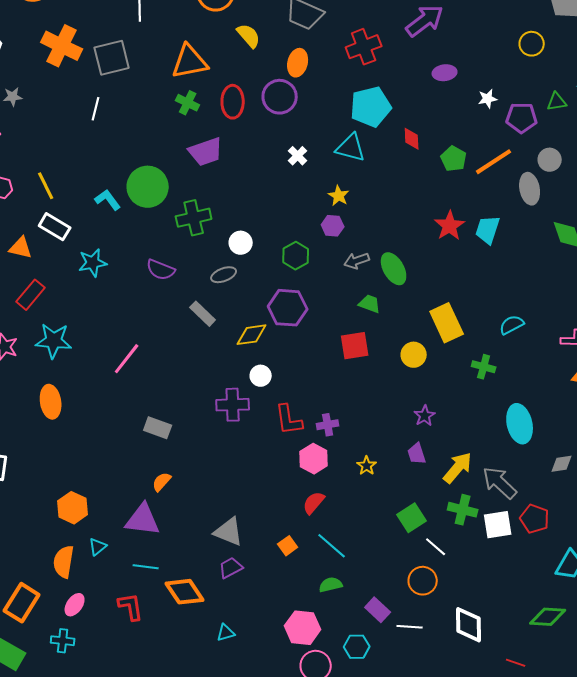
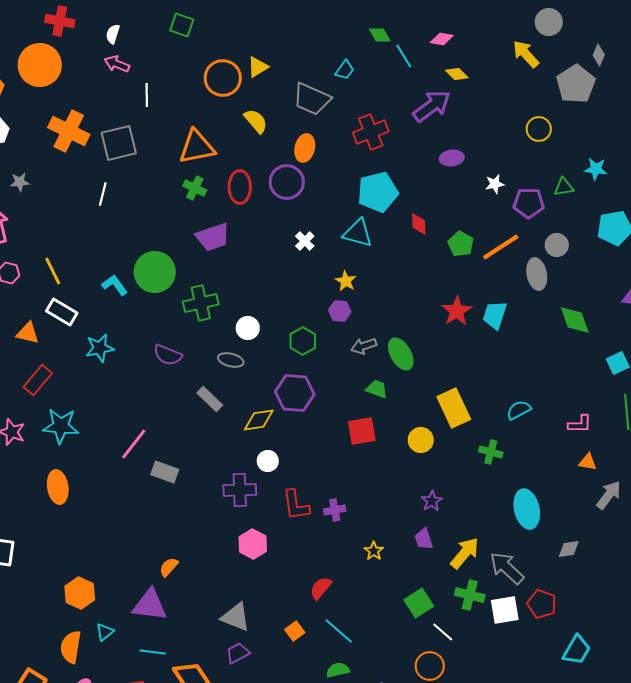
gray ellipse: (224, 275) -> (231, 360), turned 35
gray rectangle: (158, 428) -> (165, 472), moved
pink hexagon: (314, 459) -> (253, 544), moved

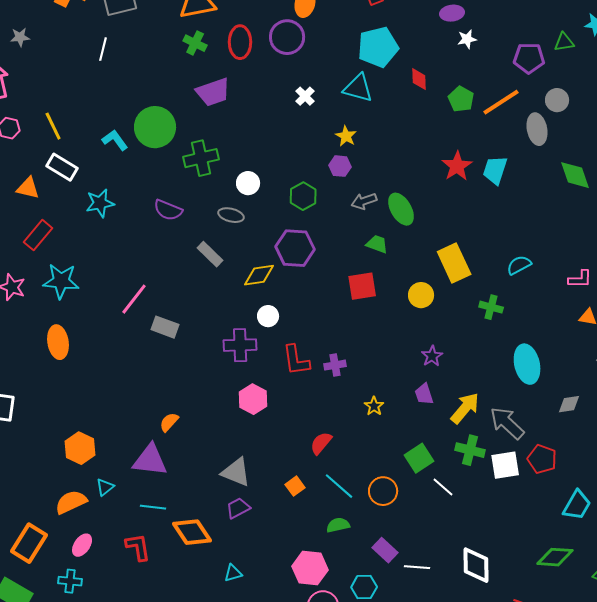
white star: (495, 184) -> (467, 39), moved
orange semicircle: (71, 647) -> (71, 502), turned 56
orange circle: (430, 666) -> (383, 491), moved

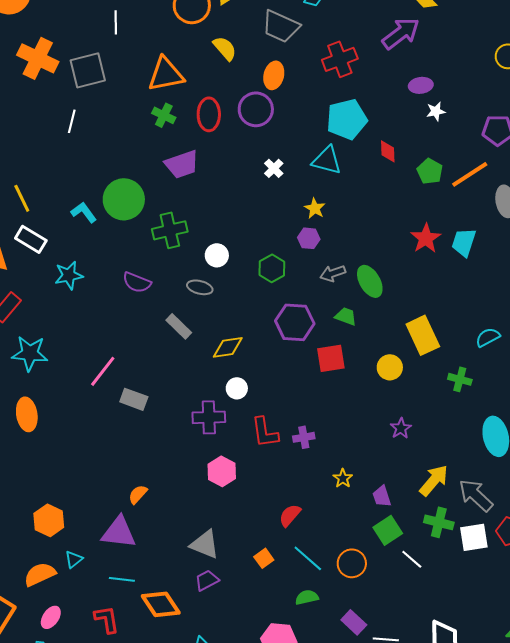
purple hexagon: (295, 248) -> (295, 322), moved
purple trapezoid: (424, 394) -> (382, 496), moved

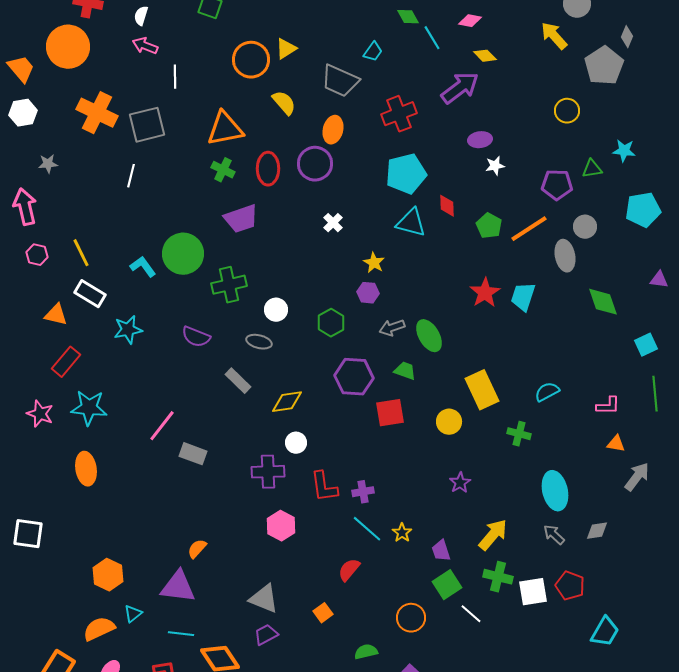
cyan triangle: (327, 160) -> (411, 223), moved
gray arrow: (476, 495) -> (554, 535), moved, size x0.6
cyan line: (308, 558) -> (367, 529), moved

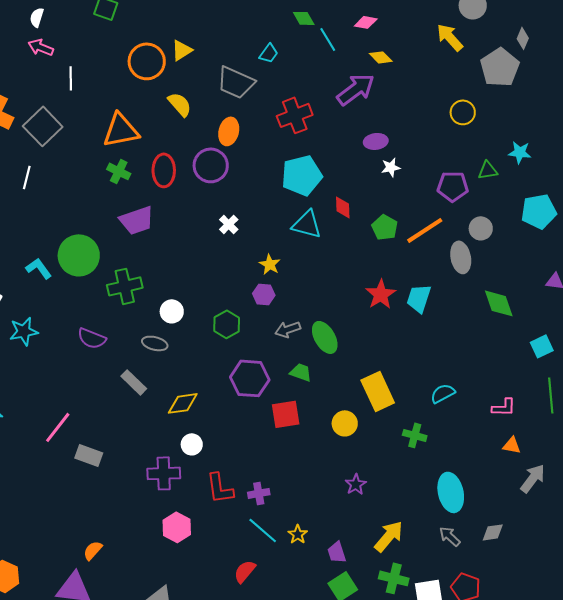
gray square: (147, 125) -> (43, 126), turned -30

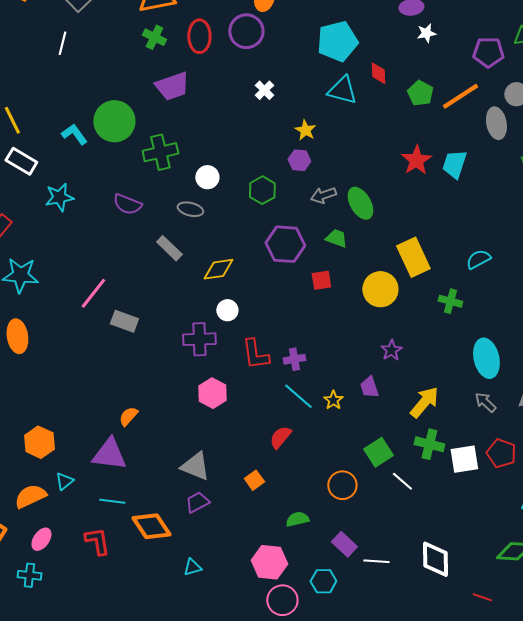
red square: (286, 414) -> (321, 280), size x0.7
yellow circle: (345, 423) -> (380, 289), size x1.4
purple trapezoid: (337, 552) -> (369, 387), moved

